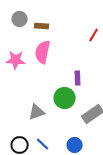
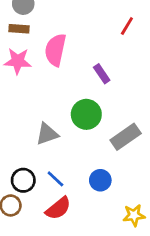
brown rectangle: (42, 26) -> (19, 29), moved
purple rectangle: (78, 78) -> (102, 74), moved, turned -32

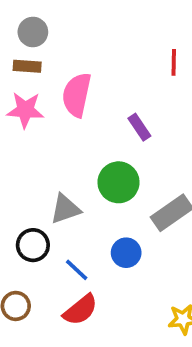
red line: (127, 26) -> (174, 62), turned -30
black circle: (23, 180) -> (33, 245), moved
blue circle: (100, 180) -> (126, 253), moved

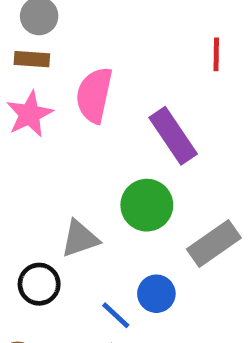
pink star: (25, 110) -> (30, 114), turned -30
purple rectangle: (139, 127) -> (173, 136), size x1.6
blue line: (77, 270) -> (116, 315), moved

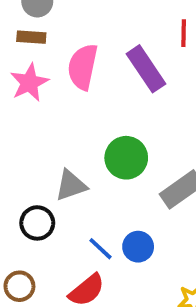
purple rectangle: (173, 136) -> (146, 69), moved
blue circle: (156, 294) -> (138, 247), moved

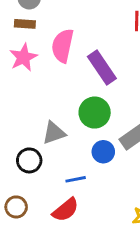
purple rectangle: (146, 69) -> (102, 67), moved
blue circle: (138, 247) -> (103, 152), moved
blue line: (101, 249) -> (76, 179), turned -54

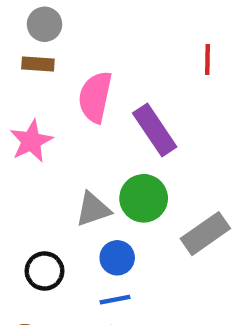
pink star: (23, 57) -> (31, 141), moved
gray triangle: (54, 133) -> (93, 209), moved
blue circle: (103, 152) -> (117, 258), moved

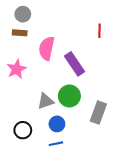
gray rectangle: (205, 234) -> (98, 113), turned -35

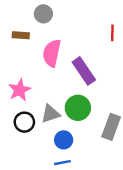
gray circle: (23, 14) -> (43, 14), moved
pink star: (17, 69) -> (20, 90), moved
black circle: (23, 130) -> (24, 122), moved

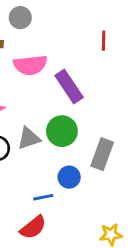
pink semicircle: (52, 53) -> (30, 65), turned -108
blue circle: (64, 140) -> (69, 177), moved

